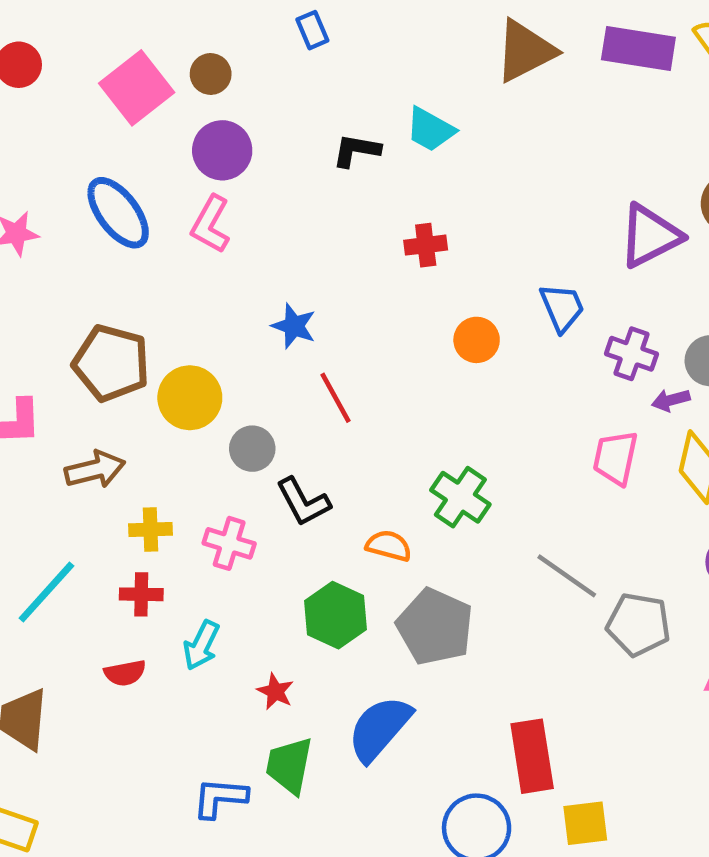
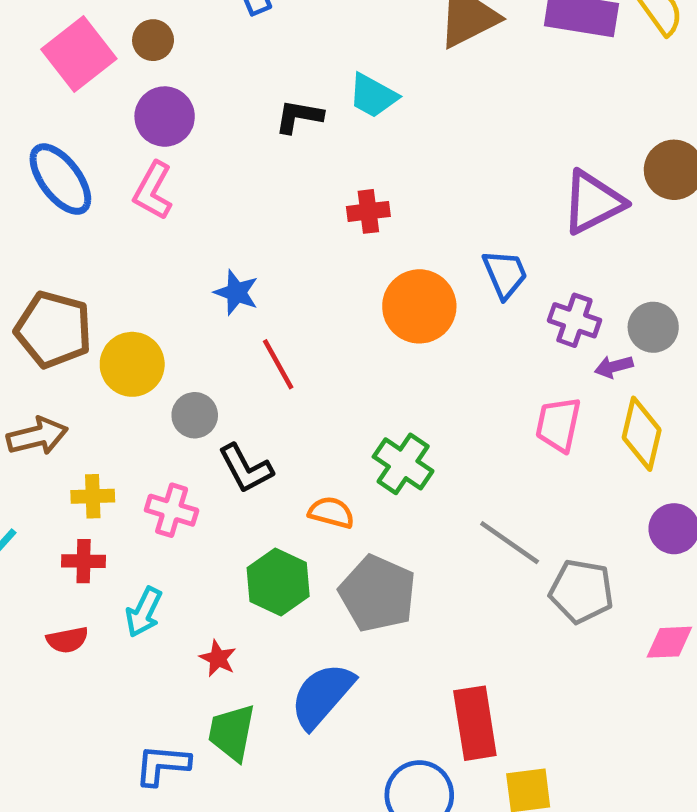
orange circle: (477, 340) -> (419, 306), size x1.6

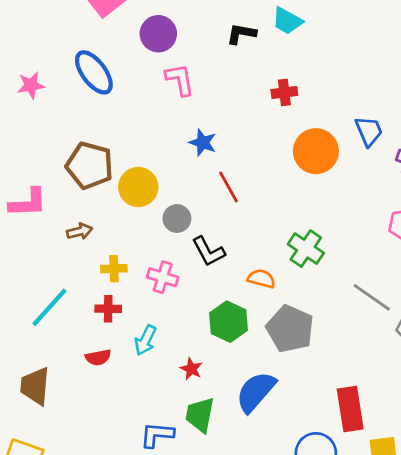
pink L-shape: (153, 191) -> (180, 80), moved, turned 141
brown arrow: (37, 436) -> (80, 231), size x0.7

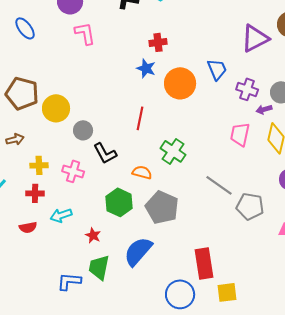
blue ellipse: (94, 72) -> (25, 28), size x0.7
blue star: (203, 143) -> (146, 68), moved
red line: (229, 187) -> (140, 118), moved, turned 40
cyan arrow: (145, 340) -> (61, 215), turned 45

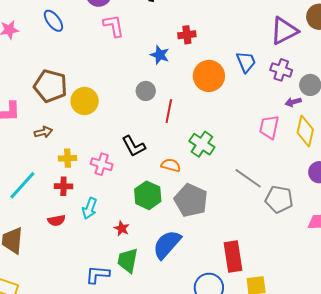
blue star: (146, 68) -> (160, 55), moved
purple cross: (247, 89) -> (281, 70), moved
gray circle: (83, 130) -> (146, 91), moved
cyan arrow: (61, 215) -> (90, 208), turned -50

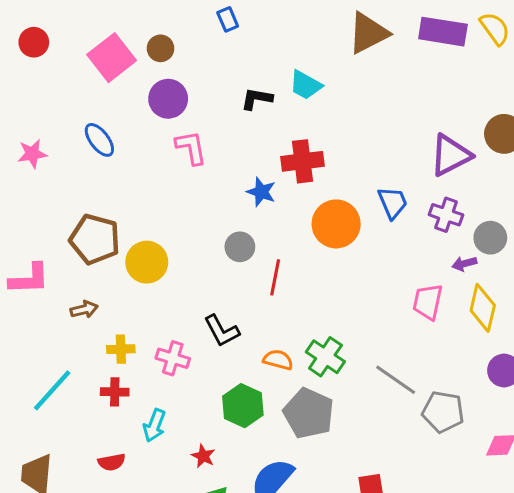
red cross: (187, 35) -> (302, 161), size x1.5
green cross: (202, 144) -> (325, 357), moved
red semicircle: (56, 220) -> (112, 462), moved

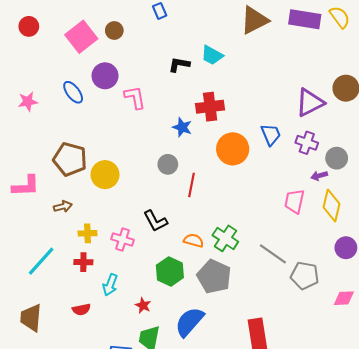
purple circle: (168, 99) -> (105, 76), moved

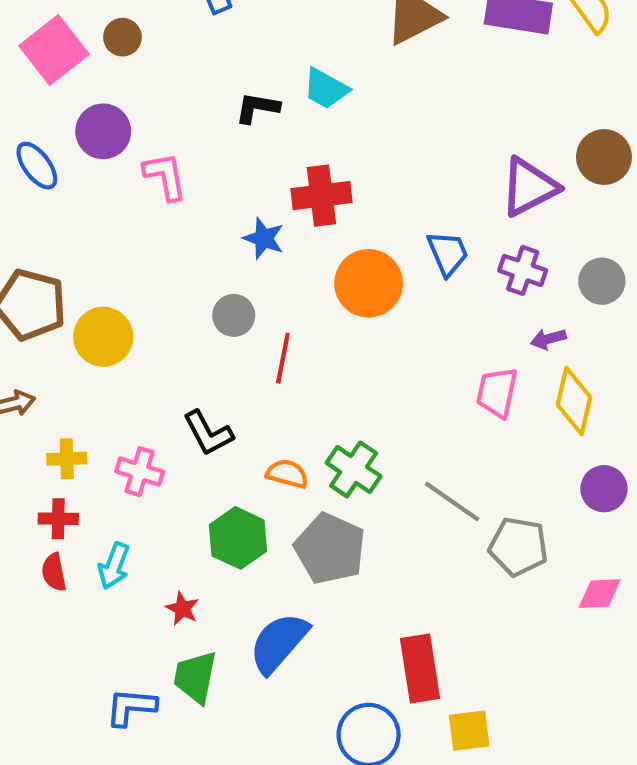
gray circle: (337, 158) -> (602, 281), moved
red semicircle: (81, 309) -> (54, 572), moved, turned 90

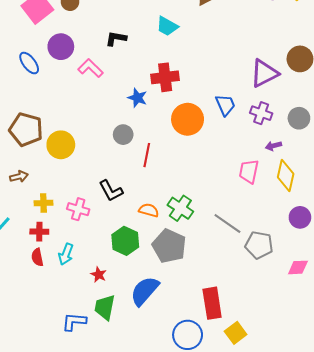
black L-shape: (257, 108) -> (116, 38), moved
pink L-shape: (165, 176) -> (90, 68), turned -35
yellow square: (469, 731) -> (236, 333), turned -30

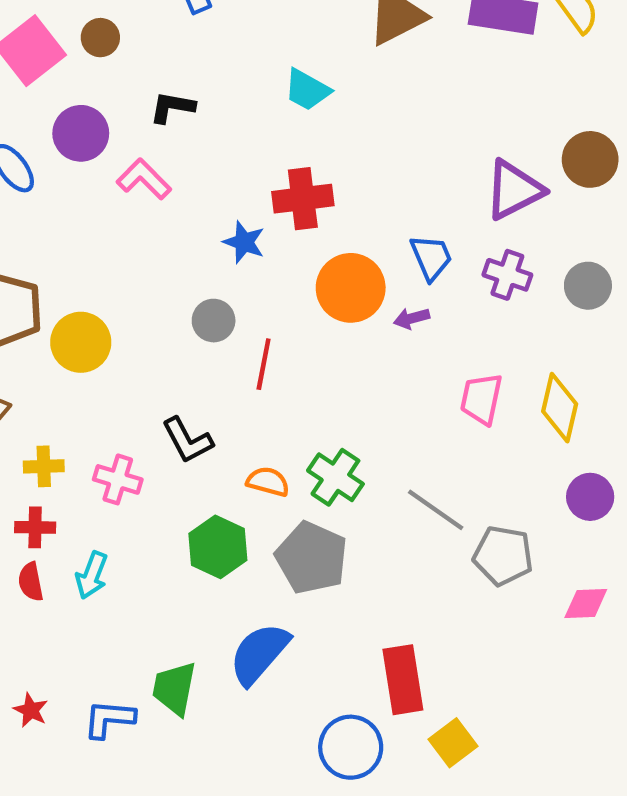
black L-shape: (116, 38) -> (172, 107), moved
purple arrow: (273, 146) -> (412, 318), moved
red star: (99, 275) -> (31, 710), moved

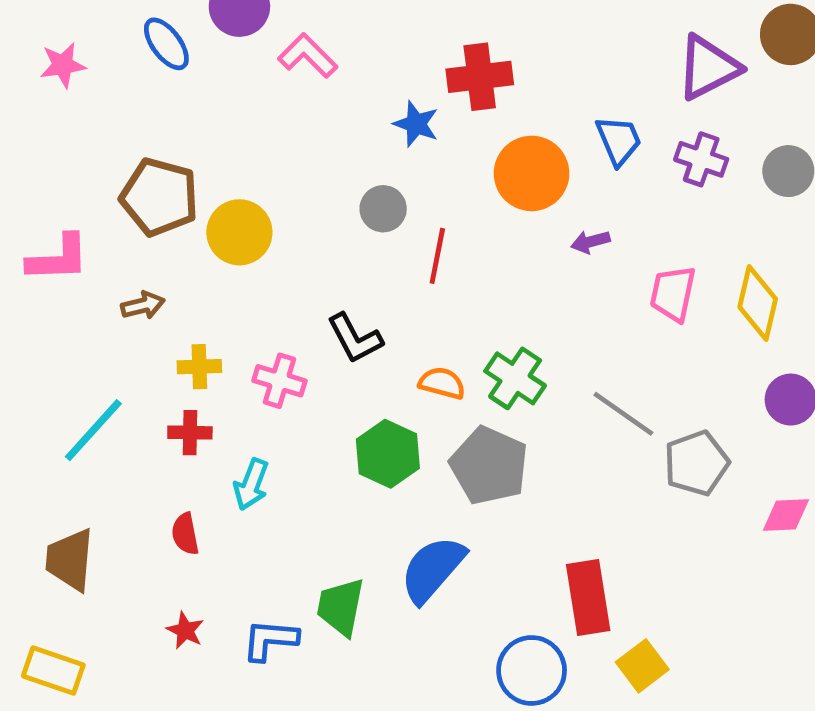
purple arrow: (412, 318) -> (590, 242), moved
gray pentagon: (503, 556) -> (696, 463), turned -30
red semicircle: (31, 582) -> (185, 534), moved

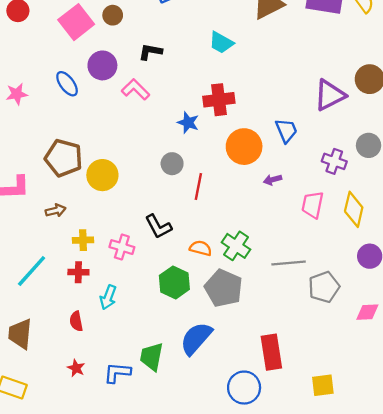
purple cross: (701, 159) -> (334, 161), moved
gray line: (623, 414) -> (289, 263), turned -40
yellow square: (642, 666) -> (323, 385), moved, turned 30

